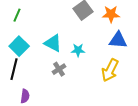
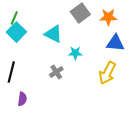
cyan triangle: (53, 43) -> (53, 34), moved
cyan square: (19, 46) -> (16, 32), moved

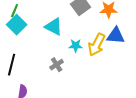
yellow arrow: (107, 73) -> (97, 45), moved

